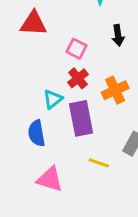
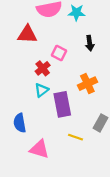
red cross: (78, 78) -> (43, 68), moved
blue semicircle: (36, 133) -> (20, 123), moved

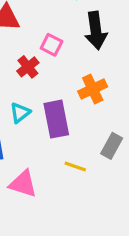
black arrow: (90, 43) -> (96, 31), size x1.6
cyan triangle: (42, 90) -> (20, 113), moved

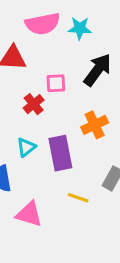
black arrow: (96, 31) -> (98, 70), turned -136
pink square: (52, 45) -> (56, 83), turned -30

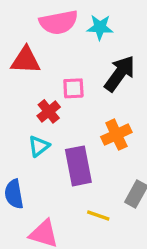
cyan triangle: (26, 147) -> (39, 146), moved

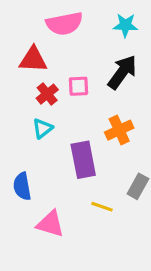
cyan star: (100, 27) -> (125, 25), moved
red cross: (49, 111) -> (47, 94), moved
cyan triangle: (39, 146) -> (42, 128), moved

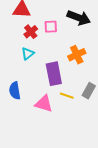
black arrow: (122, 72) -> (79, 18), turned 75
yellow line: (102, 207) -> (67, 96), moved
pink triangle: (50, 224) -> (44, 104), moved

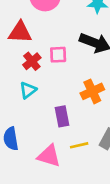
purple rectangle: (54, 74) -> (62, 116), size x0.7
yellow line: (67, 96) -> (79, 145), turned -32

